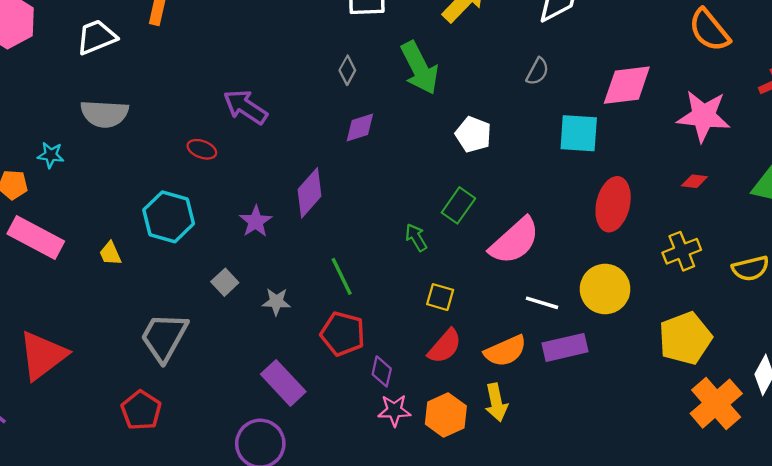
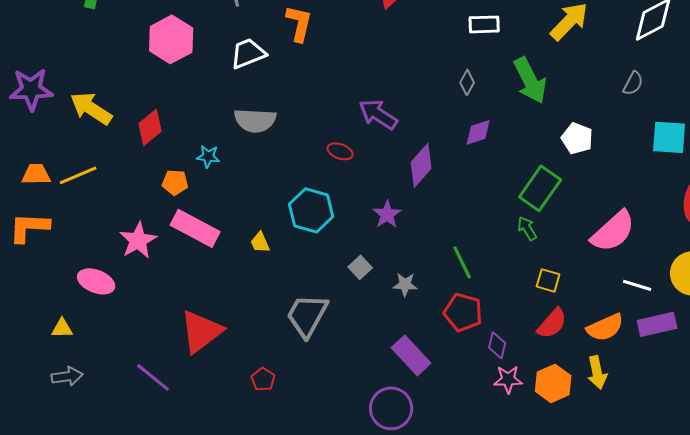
purple diamond: (310, 193) -> (421, 165), moved
green rectangle: (458, 205) -> (540, 188), moved, size x1.4
red pentagon: (141, 410) -> (263, 379), moved, size x0.7

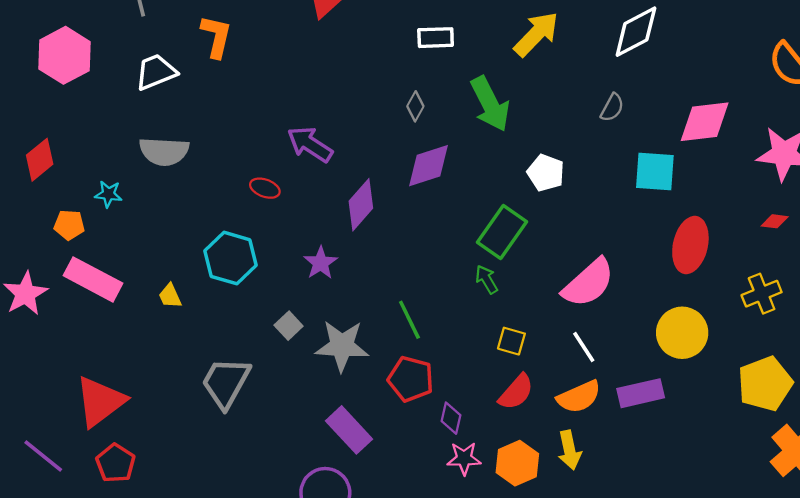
purple diamond: (478, 132) -> (428, 166), size x1.4
gray star: (405, 284) -> (342, 346), size x1.8
white line: (637, 285) -> (584, 347), moved, turned 40
red pentagon: (263, 379) -> (116, 463), moved, size x1.4

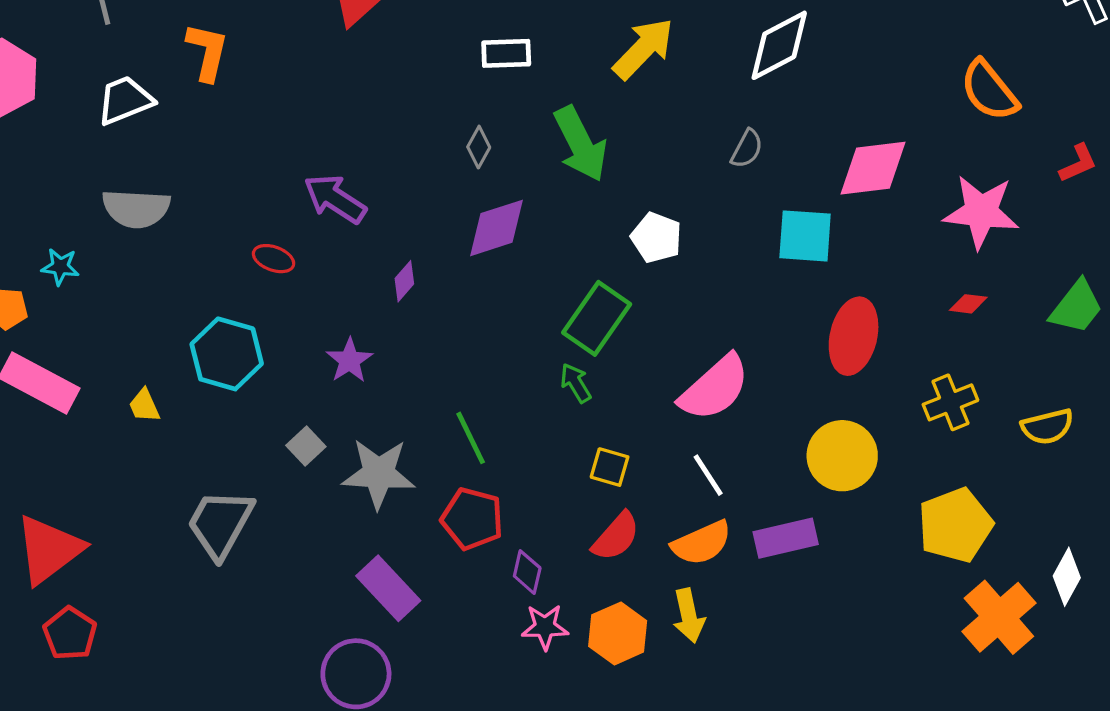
purple diamond: (361, 205) -> (404, 281), size x0.6

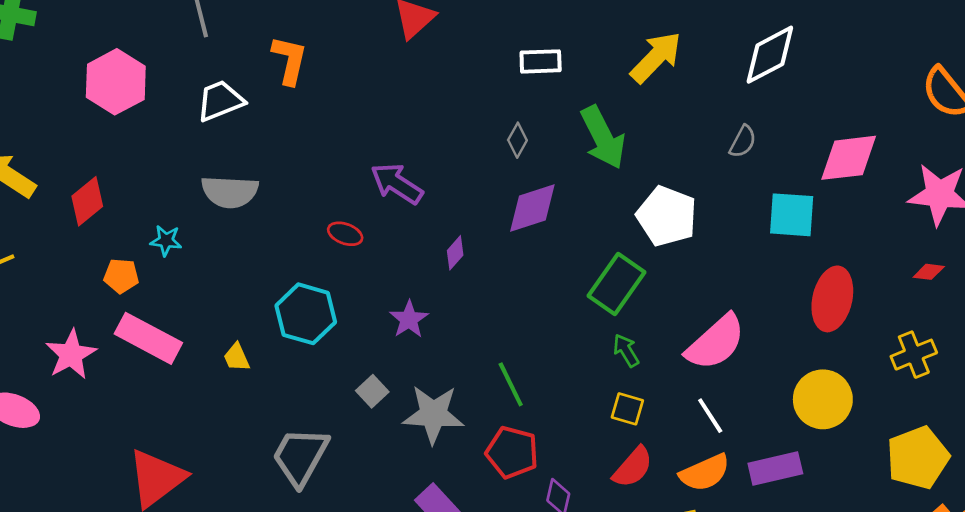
white pentagon: (656, 238) -> (667, 216), size x1.4
green arrow: (576, 383) -> (626, 350), moved

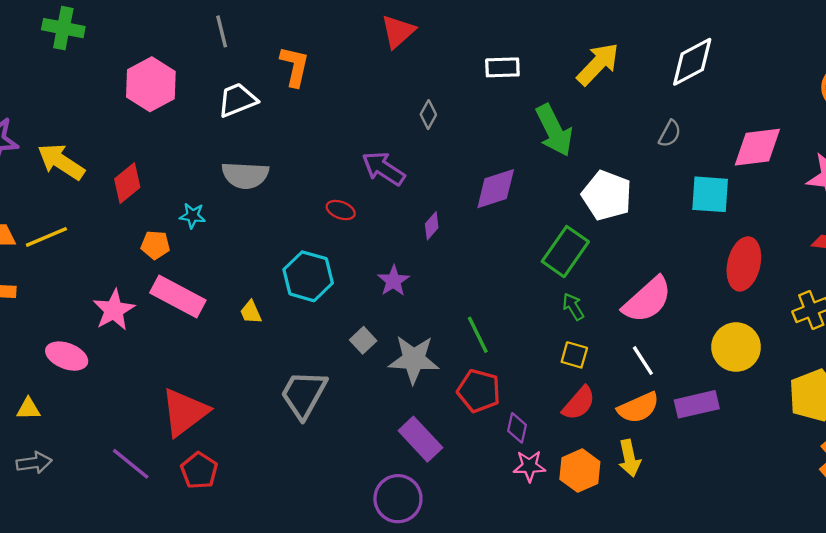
gray diamond: (517, 140) -> (428, 115), moved

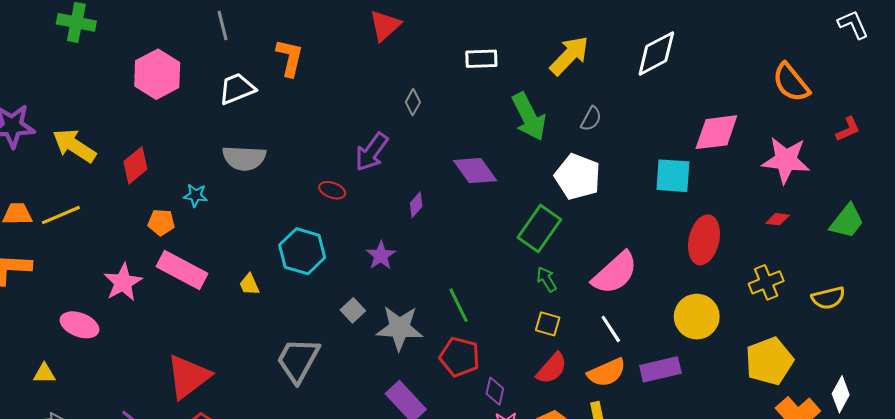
gray semicircle: (670, 134) -> (591, 119), moved
purple arrow: (383, 168) -> (372, 152), turned -87
purple diamond: (496, 189) -> (475, 171), turned 72

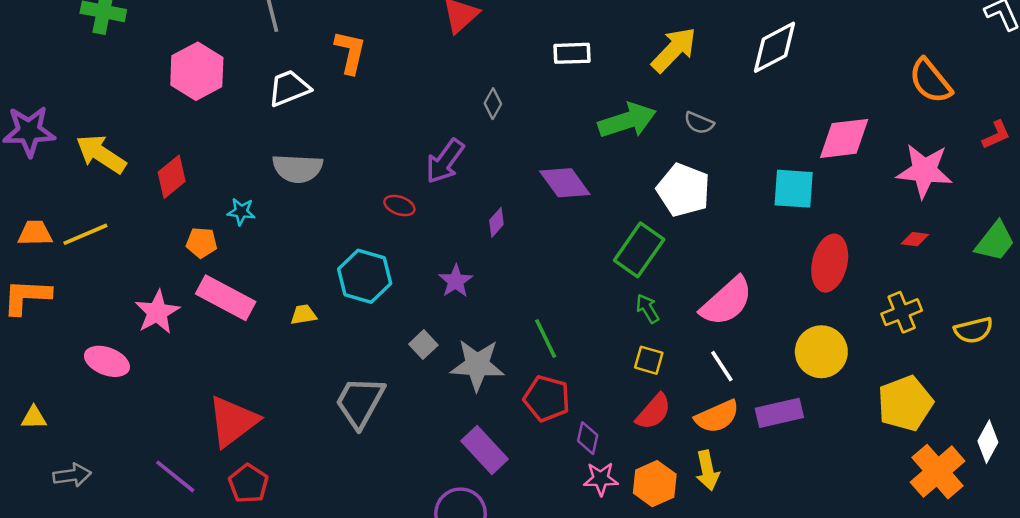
green arrow: (529, 117) -> (627, 120), turned -81
gray semicircle: (591, 119) -> (699, 123), turned 85
yellow trapezoid: (249, 284) -> (304, 315), turned 105
yellow triangle: (44, 374) -> (34, 418), moved

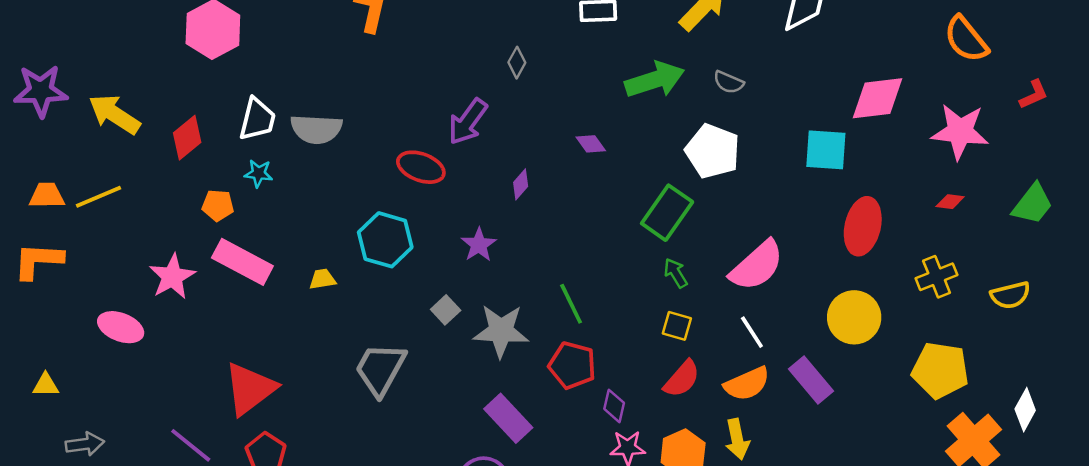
white trapezoid: (289, 88) -> (257, 119), moved, turned 126
purple diamond: (565, 183) -> (591, 144), size x0.6
red ellipse: (399, 206) -> (421, 167), size x1.5
yellow pentagon: (905, 403) -> (940, 370), turned 30
purple rectangle: (779, 413) -> (811, 380), turned 63

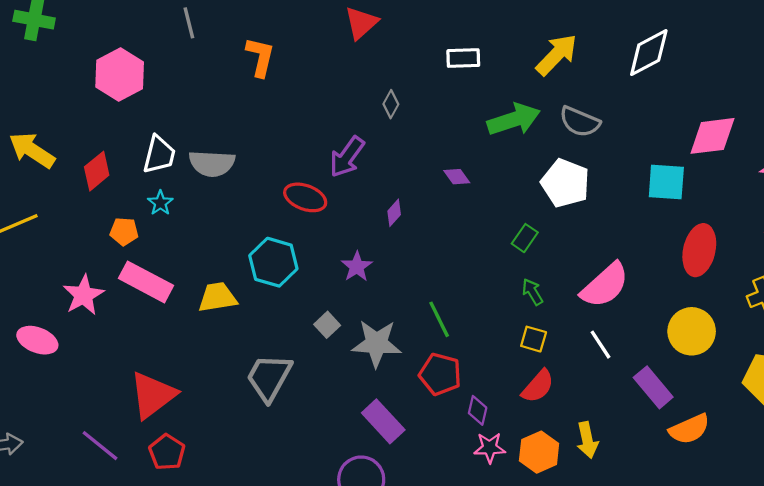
gray semicircle: (729, 82) -> (580, 122), size x1.5
cyan star: (258, 173) -> (160, 203), turned 30
green rectangle: (667, 213) -> (525, 238), size x0.6
yellow trapezoid: (322, 279) -> (217, 297), size x1.6
orange semicircle: (747, 384) -> (689, 429), moved

